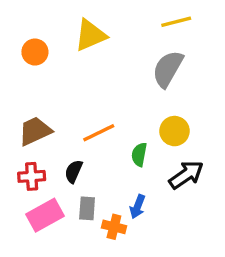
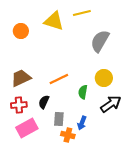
yellow line: (176, 22) -> (82, 13), moved
yellow triangle: (90, 35) -> (54, 21), turned 40
gray rectangle: (87, 208) -> (59, 119), moved

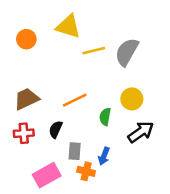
yellow line: (82, 13) -> (94, 51), moved
pink rectangle: (27, 128) -> (47, 175), moved

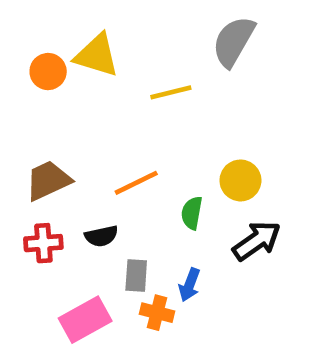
yellow triangle: (68, 26) -> (97, 55), moved
gray semicircle: (127, 52) -> (234, 41), moved
black semicircle: (56, 129) -> (101, 236), turned -126

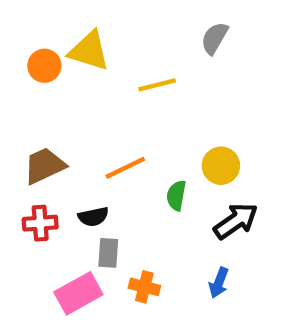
gray semicircle: (234, 41) -> (215, 38), size x0.7
gray rectangle: (136, 276) -> (108, 253), moved
blue arrow: (189, 285) -> (219, 283), moved

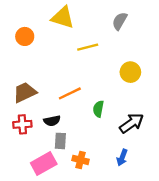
yellow triangle: (89, 51) -> (63, 17), moved
yellow circle: (221, 166) -> (130, 72), moved

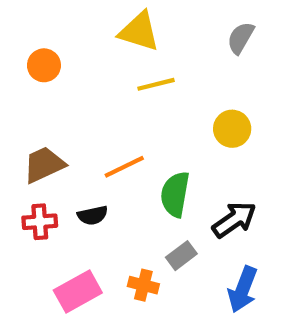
yellow triangle: (63, 17) -> (139, 31), moved
gray semicircle: (120, 21) -> (241, 38), moved
green semicircle: (98, 109) -> (175, 194), size x1.5
gray rectangle: (60, 141) -> (181, 256), moved, turned 49
blue arrow: (122, 158) -> (243, 289), moved, size x1.5

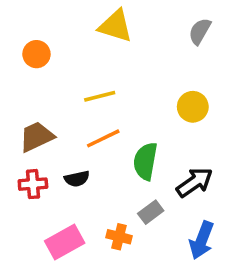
yellow line: (156, 84) -> (100, 96), moved

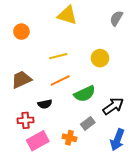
yellow circle: (193, 107) -> (100, 58), moved
green semicircle: (145, 161) -> (85, 94), turned -125
red cross: (33, 184) -> (26, 120), moved

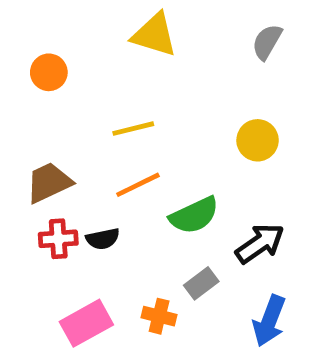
yellow circle: (100, 58) -> (258, 140), moved
red cross: (26, 120) -> (58, 239), moved

